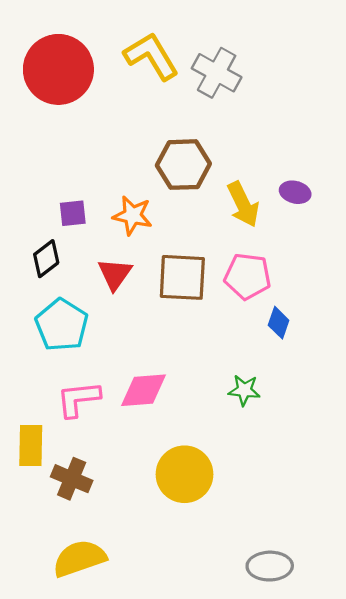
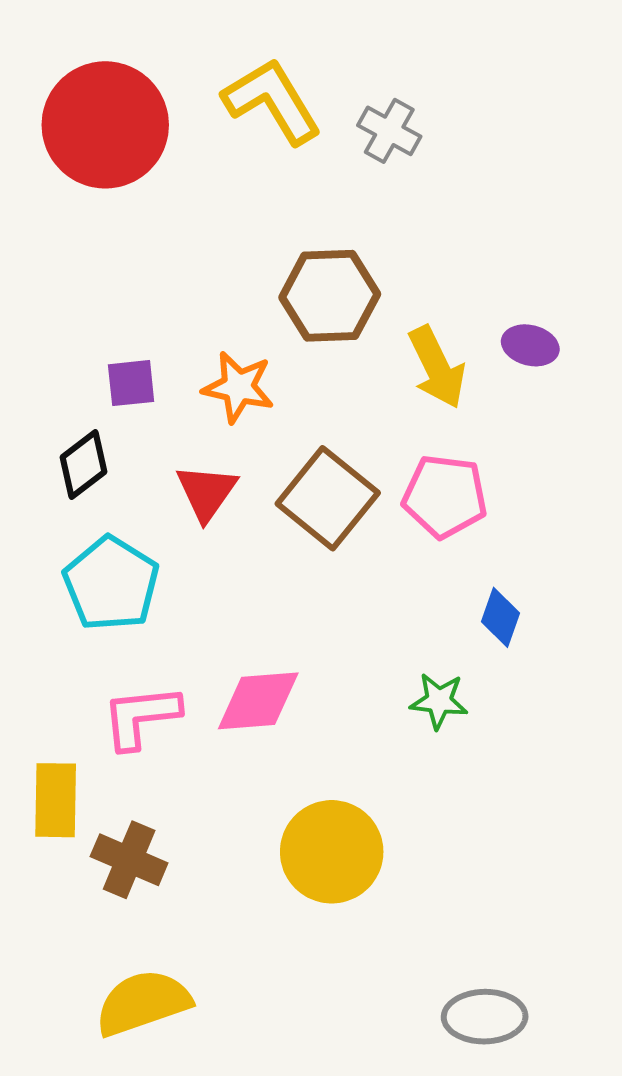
gray cross: (217, 73) -> (389, 131), size x0.7
brown square: (182, 277) -> (328, 498), turned 36
blue diamond: (279, 323) -> (500, 617), moved

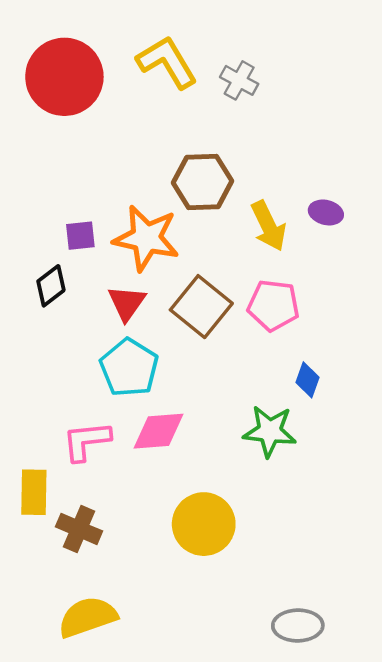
orange star: (238, 387) -> (146, 238), size x1.5
cyan pentagon: (111, 584) -> (129, 368), moved
green star: (439, 701) -> (270, 431), size x1.5

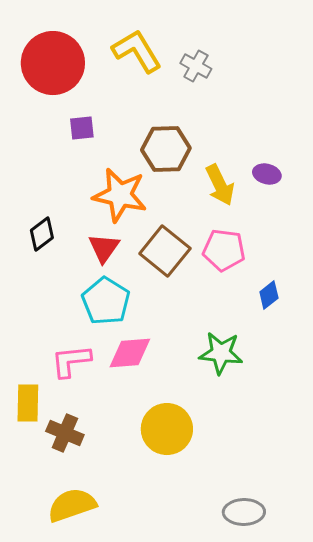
purple square: (80, 236) -> (82, 128), moved
blue diamond: (308, 380) -> (269, 295), moved, turned 32

